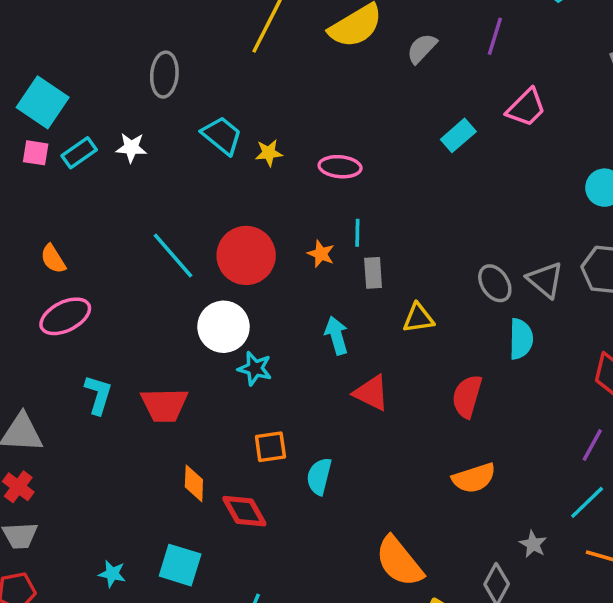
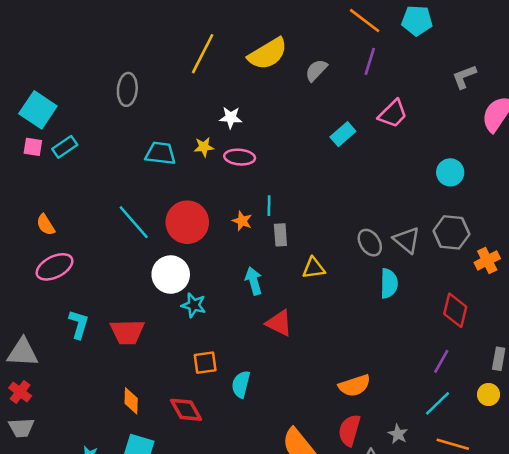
cyan trapezoid: (222, 135) -> (160, 153), moved, turned -32
white star: (131, 148) -> (231, 118), moved
pink ellipse: (340, 167) -> (240, 157), moved
red semicircle: (467, 396) -> (349, 430), moved
orange diamond: (194, 483) -> (131, 401), moved

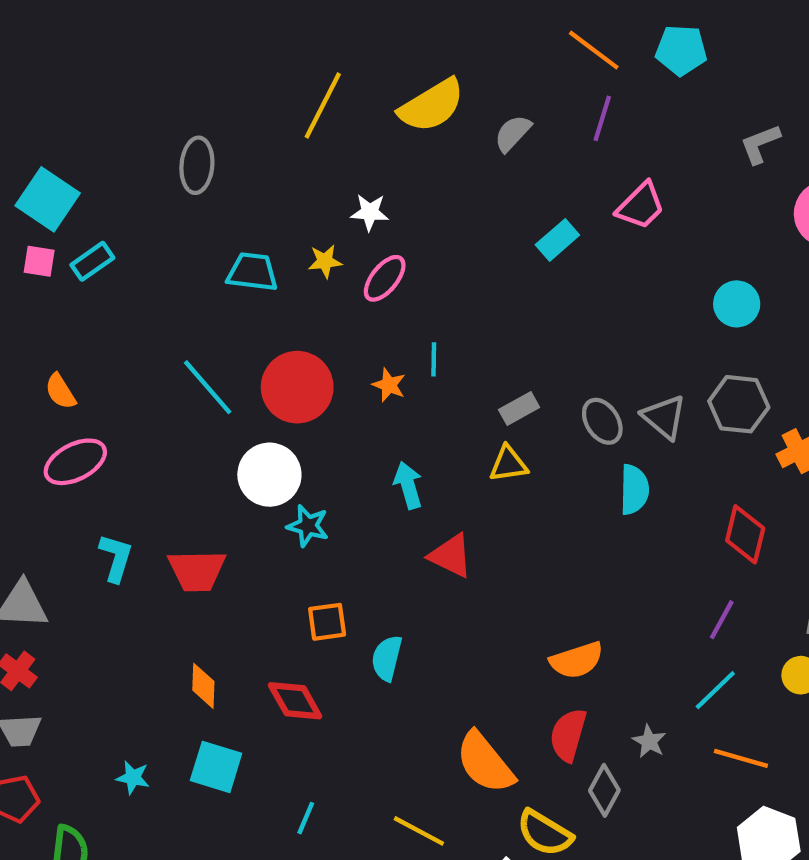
pink ellipse: (240, 157) -> (385, 278), turned -56
gray rectangle: (280, 235) -> (519, 408), moved, turned 65

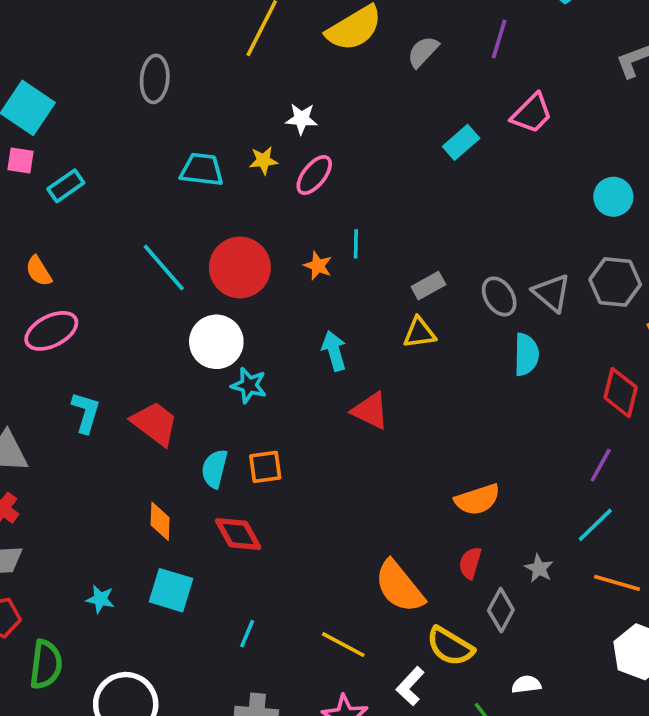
cyan rectangle: (92, 261) -> (66, 186), moved
red trapezoid: (197, 571) -> (155, 423), turned -142
cyan semicircle: (387, 658) -> (214, 469), moved
red semicircle: (568, 735) -> (470, 563), size x0.7

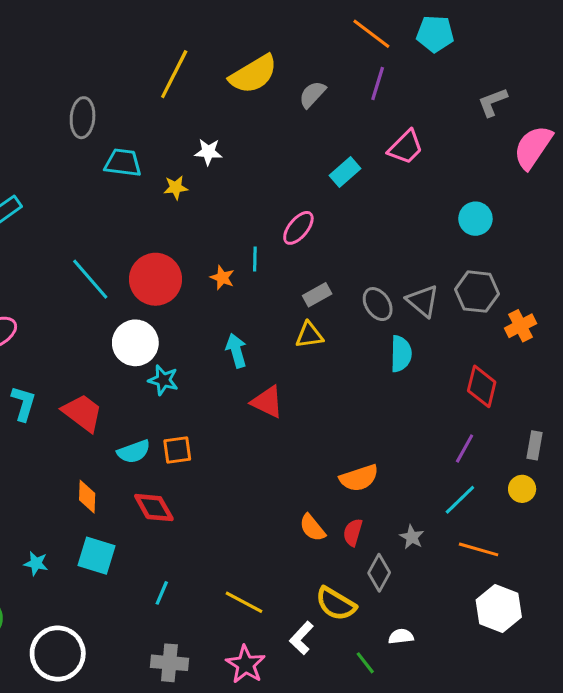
cyan trapezoid: (202, 170) -> (123, 163), moved
pink ellipse: (314, 175) -> (298, 228), moved
cyan semicircle: (214, 469) -> (134, 452), turned -124
orange semicircle: (399, 587) -> (312, 528), moved, size x0.6

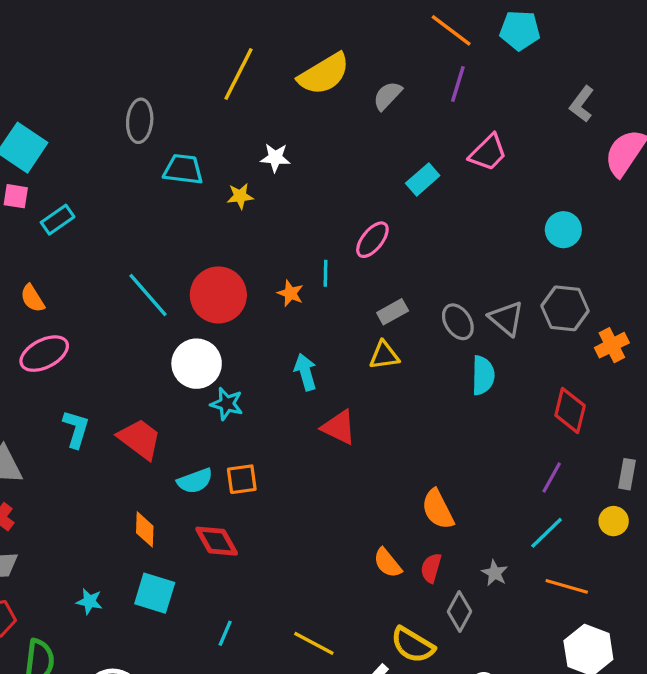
gray L-shape: (493, 102) -> (582, 104), turned -32
orange semicircle: (359, 478) -> (438, 509), turned 81

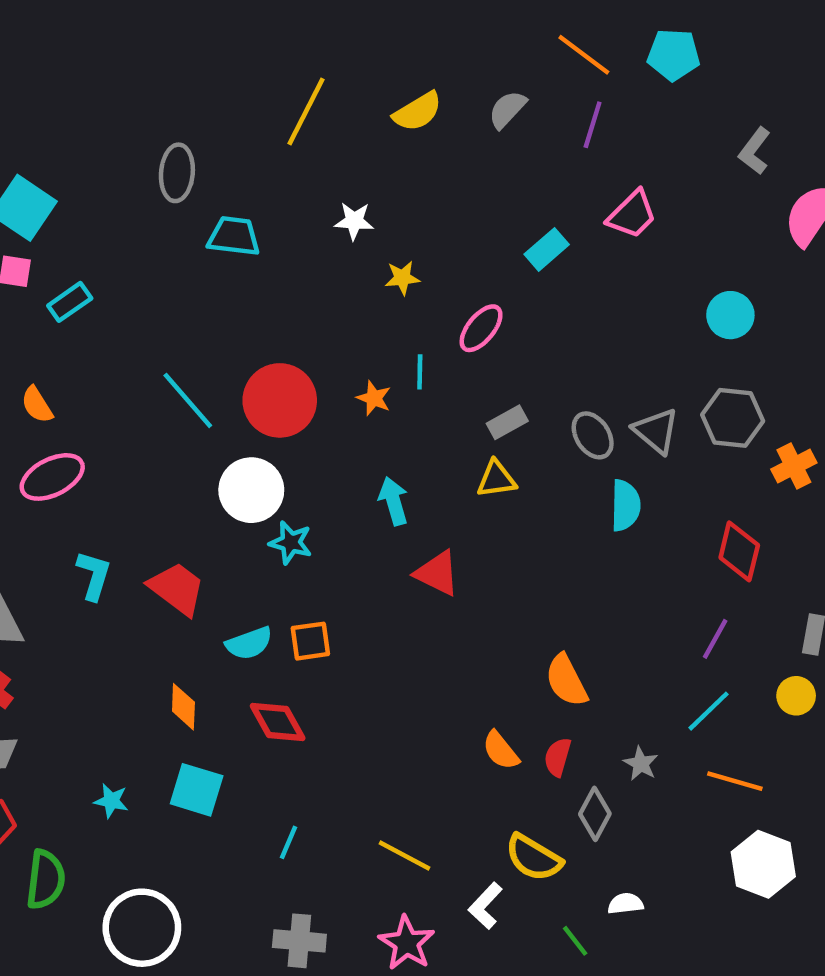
yellow semicircle: (324, 74) -> (418, 112), size x0.7
gray semicircle: (388, 96) -> (507, 109), moved
yellow star: (240, 196) -> (402, 278), moved

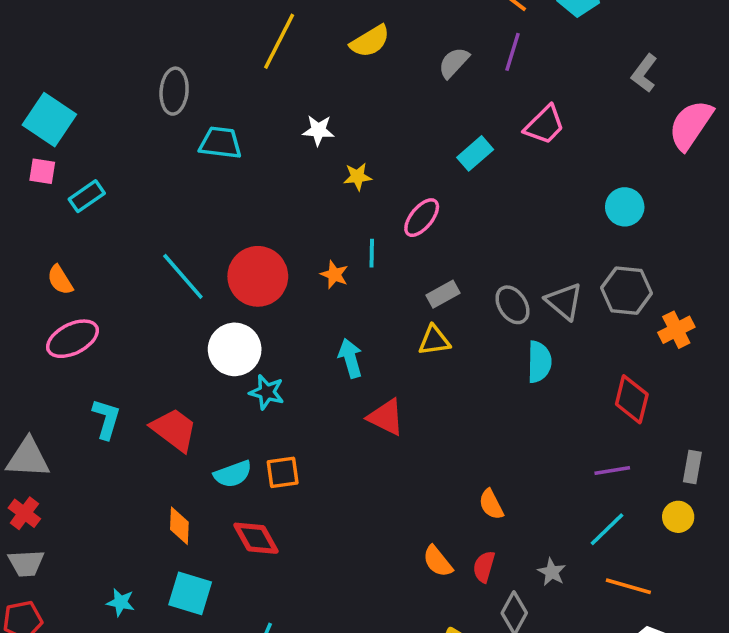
gray semicircle: (507, 109) -> (454, 63), moved
purple line: (715, 639) -> (612, 471), turned 52
orange semicircle: (566, 680) -> (491, 504), size x0.7

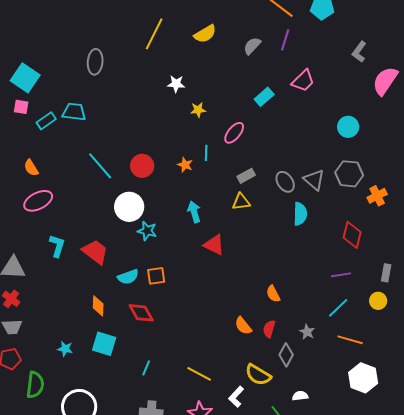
cyan trapezoid: (220, 143) -> (74, 112), moved
red circle: (258, 276) -> (142, 166), size x0.7

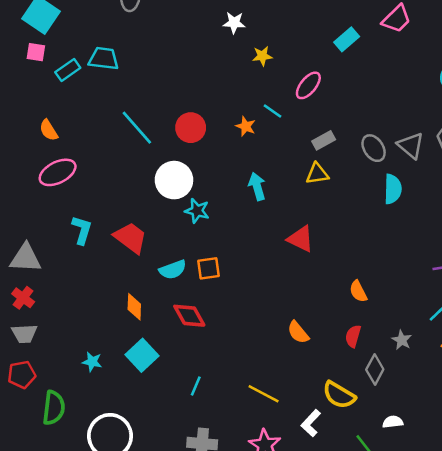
cyan line: (206, 153) -> (272, 111), turned -56
red triangle: (214, 245) -> (301, 239), moved
orange semicircle: (243, 326) -> (298, 332), moved
cyan square: (104, 344) -> (142, 355), turned 30

